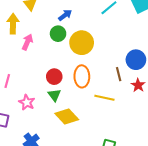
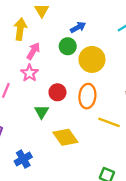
green triangle: (54, 95) -> (42, 112), moved
pink star: (27, 102) -> (29, 73), moved

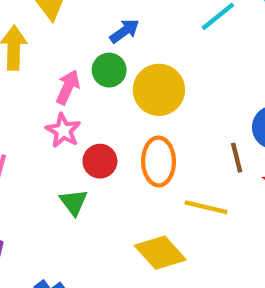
pink arrow: (33, 51) -> (68, 87), moved
pink star: (29, 73) -> (63, 131), moved
yellow diamond: (65, 137) -> (160, 253), moved

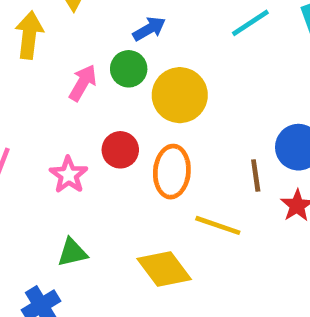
pink star: (63, 131) -> (69, 175), moved
red circle: (100, 161) -> (120, 150), moved
green triangle: (74, 202) -> (72, 253), moved, turned 48

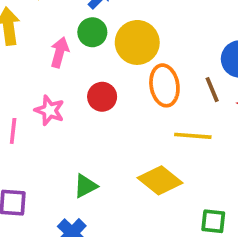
orange ellipse: (172, 172) -> (164, 85), moved
pink star: (69, 175) -> (50, 110), moved

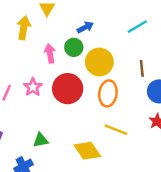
pink arrow: (60, 52) -> (50, 53), turned -42
brown line: (212, 90) -> (142, 68), moved
red circle: (102, 97) -> (68, 89), size x1.6

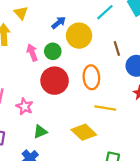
green circle: (74, 47) -> (53, 51), moved
yellow circle: (99, 62) -> (79, 36), moved
pink star: (33, 87) -> (25, 106), moved

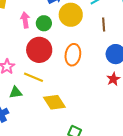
brown line: (117, 48) -> (104, 25), moved
yellow line: (105, 108) -> (33, 77), moved

